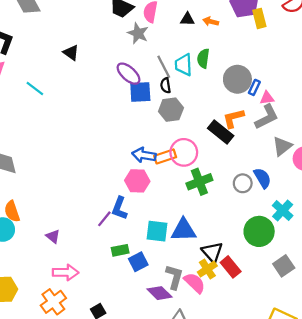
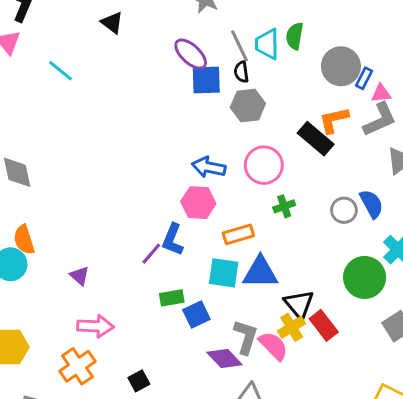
orange rectangle: (165, 156) -> (238, 234), moved
green cross: (199, 182) -> (284, 206), size x0.6

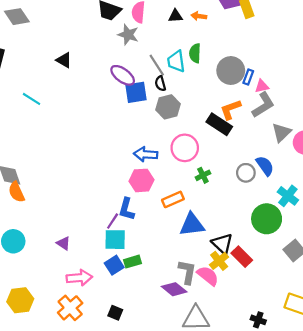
orange semicircle: (24, 240) -> (16, 192), moved
cyan square: (224, 273) -> (115, 240), moved
green rectangle: (172, 298) -> (133, 262), moved
blue square: (196, 314) -> (114, 265), moved
black square: (139, 381) -> (115, 313), turned -32

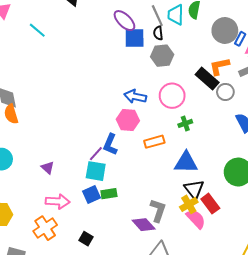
gray circle: (246, 173) -> (225, 92), moved
blue triangle: (192, 225) -> (186, 162), moved
pink semicircle: (208, 276) -> (196, 219), moved

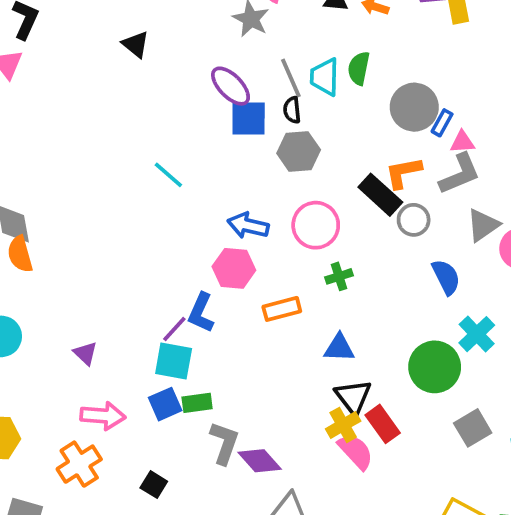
cyan line: (37, 30) -> (168, 175), moved
blue triangle: (186, 162) -> (339, 348), size x0.7
gray L-shape: (158, 210) -> (224, 443), moved

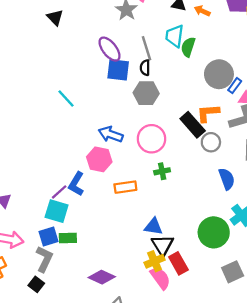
cyan trapezoid: (325, 77) -> (175, 36), moved
blue triangle: (339, 348) -> (153, 227), moved
gray L-shape: (224, 443) -> (44, 259), moved
purple diamond: (260, 461) -> (102, 277), turned -30

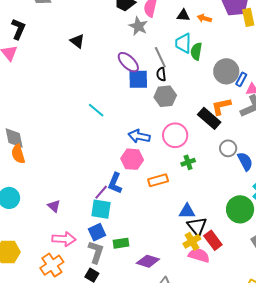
gray circle: (211, 142) -> (228, 148), moved
green rectangle: (68, 238) -> (121, 243), moved
pink semicircle: (160, 278) -> (199, 255), turned -30

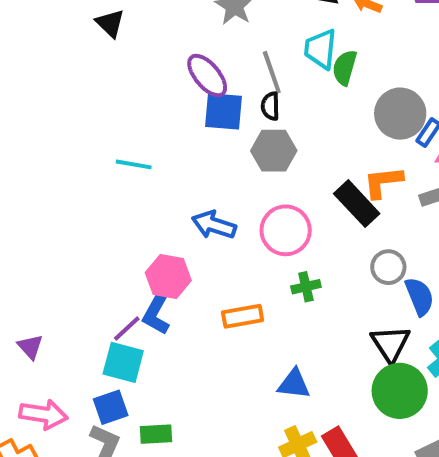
cyan line: (96, 110) -> (134, 164), turned -36
pink hexagon: (132, 159) -> (168, 277), moved
black triangle: (197, 226) -> (390, 344), moved

